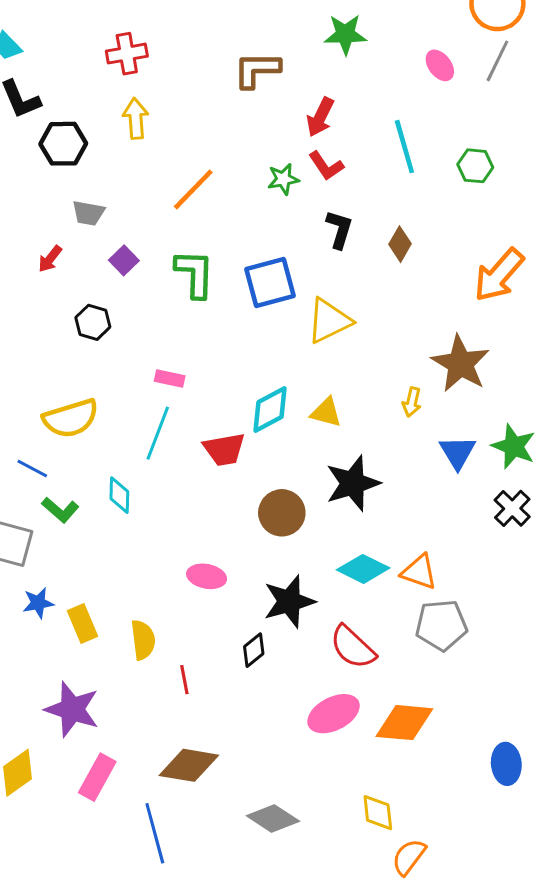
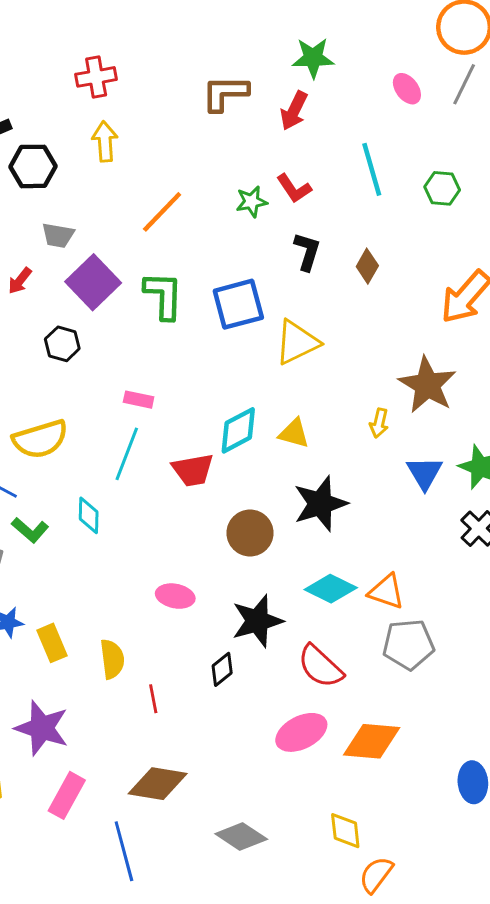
red arrow: (320, 117) -> (294, 111), moved
purple square: (124, 260) -> (93, 282), size x1.8

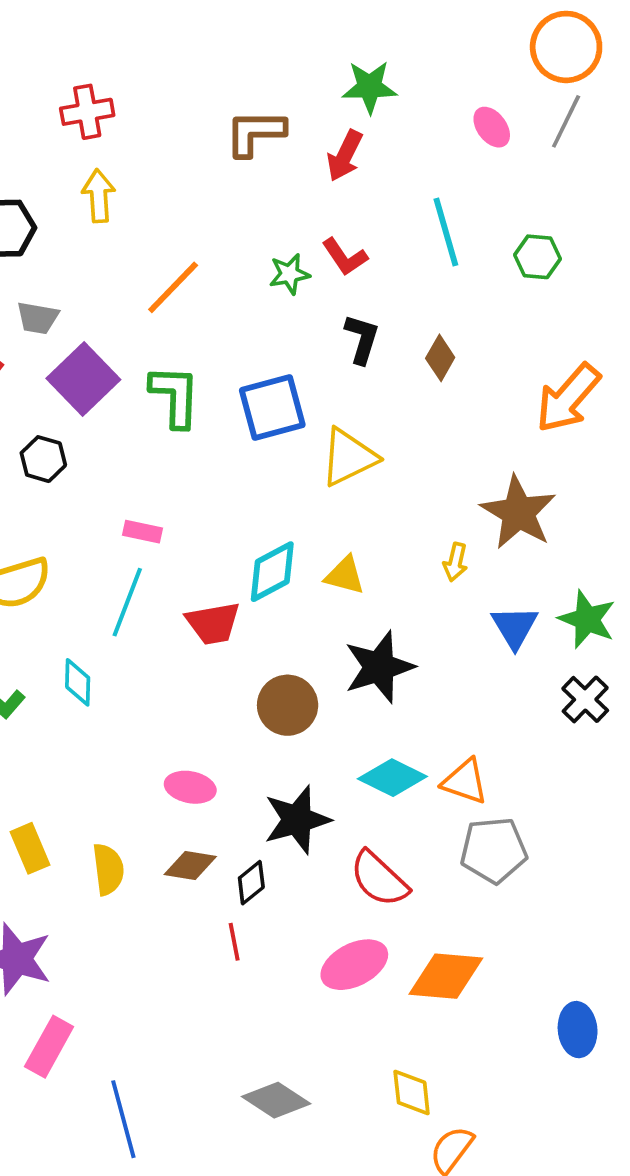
red line: (153, 699) -> (234, 942), moved
brown diamond: (158, 784) -> (190, 865), moved, size x0.7

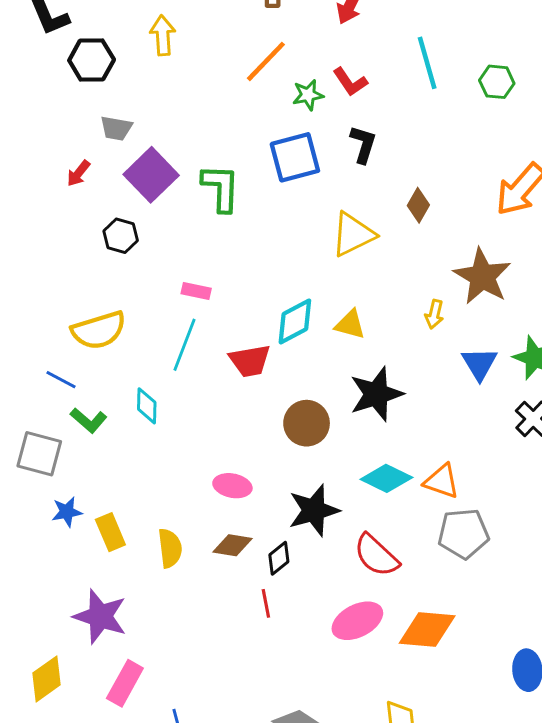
orange line: (173, 287) -> (266, 61), moved
brown diamond: (440, 358) -> (418, 205), moved
blue square: (272, 408) -> (295, 157), moved

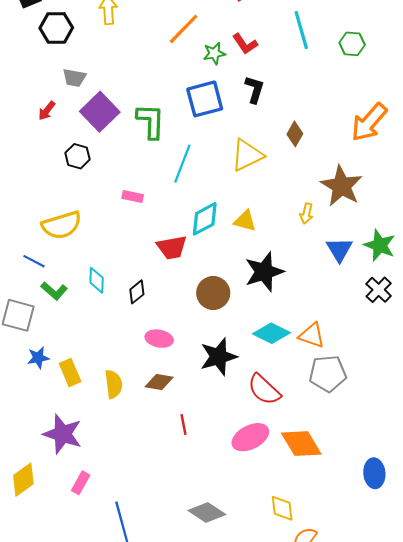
cyan line: (185, 345) -> (182, 164), moved
black diamond: (279, 558) -> (137, 292), moved
orange diamond: (427, 629) -> (301, 444), turned 54
pink rectangle: (125, 683) -> (81, 483), size x0.7

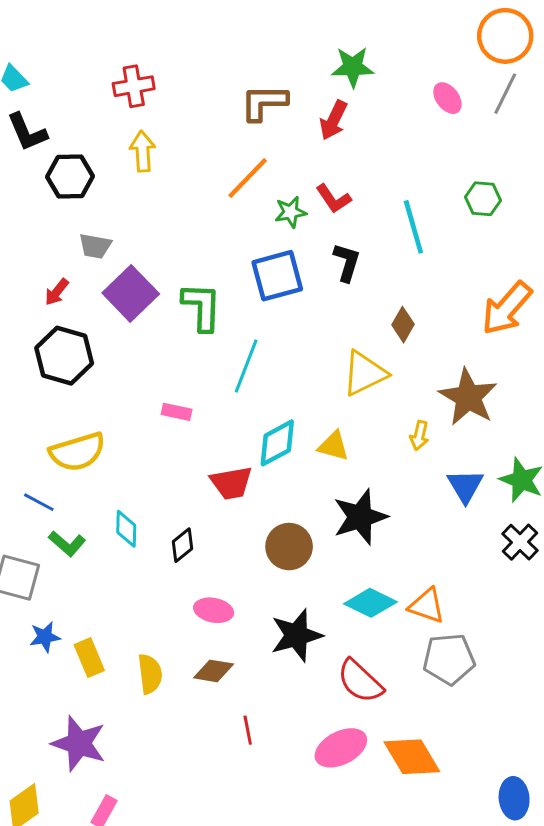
cyan line: (301, 30) -> (413, 227), moved
yellow triangle: (247, 155) -> (365, 373), moved
black hexagon: (77, 156) -> (64, 356), moved, size x1.6

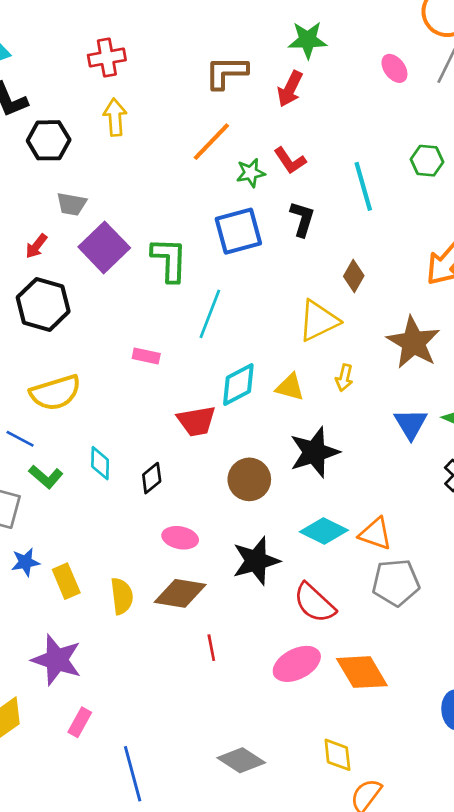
yellow arrow: (419, 436) -> (344, 378), moved
brown diamond: (214, 671) -> (180, 593), size x1.4

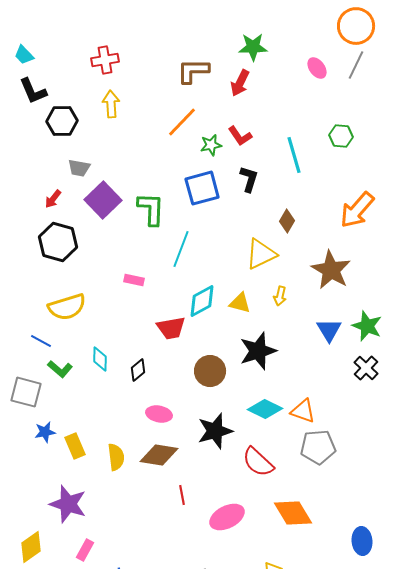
pink ellipse: (297, 664) -> (227, 517), moved

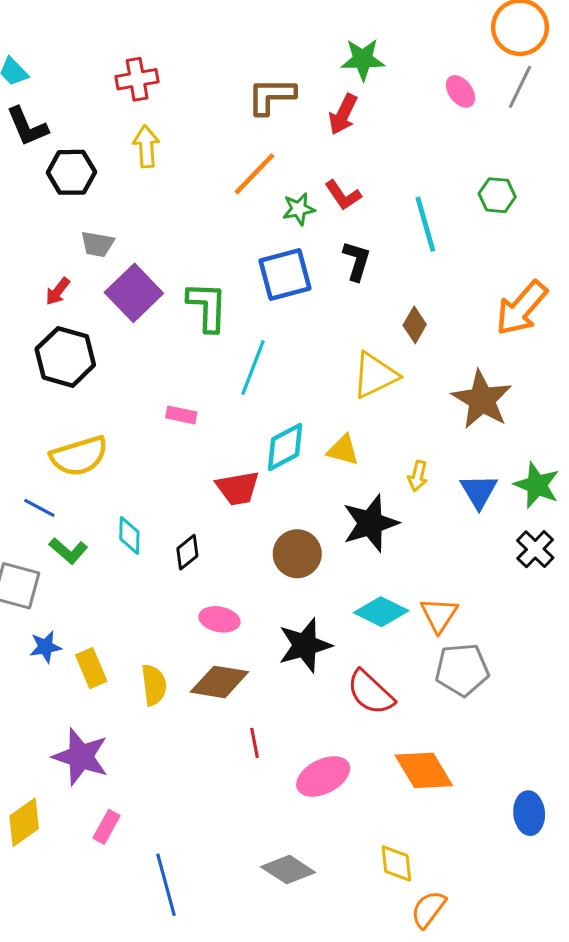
yellow arrow: (280, 296) -> (418, 476), moved
orange triangle: (303, 411) -> (439, 615), turned 44

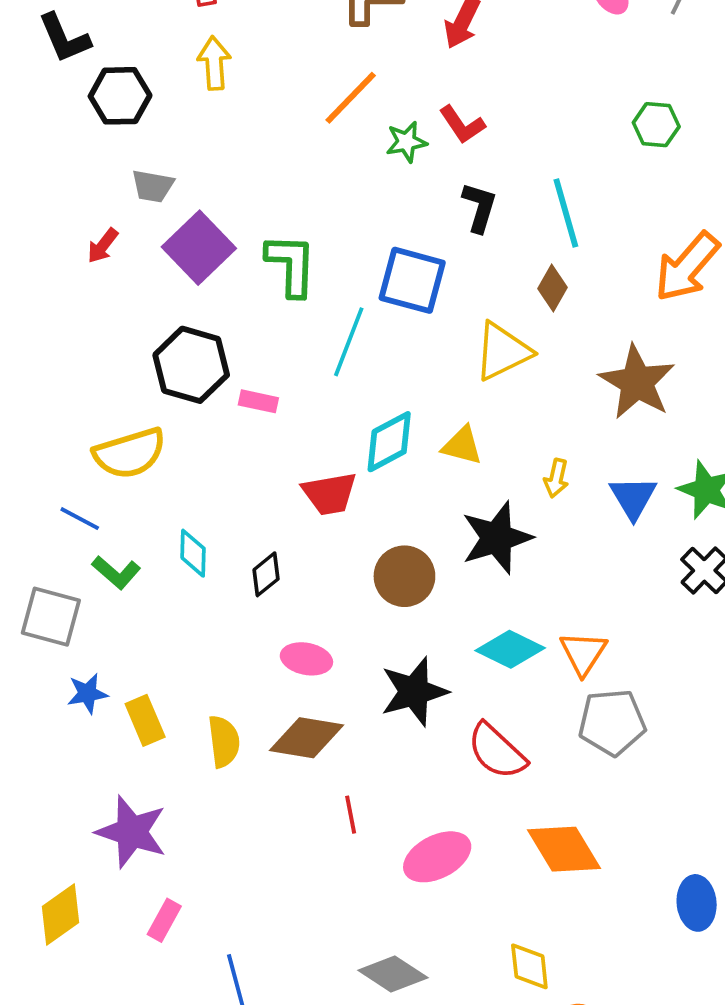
cyan line: (425, 224) -> (566, 213), moved
blue square: (285, 275) -> (412, 280), moved, turned 30
black hexagon: (65, 357) -> (191, 365), moved

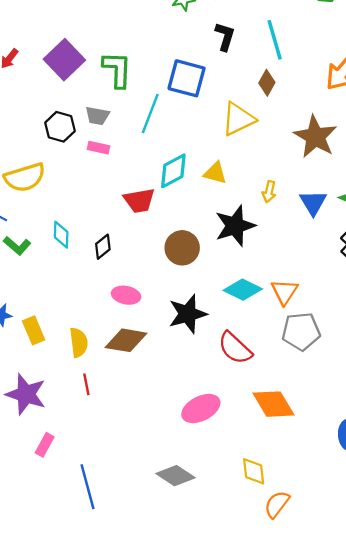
gray trapezoid: (153, 186) -> (97, 116), moved
black hexagon: (191, 365) -> (60, 127), size x0.7
red line: (351, 815) -> (86, 384), moved

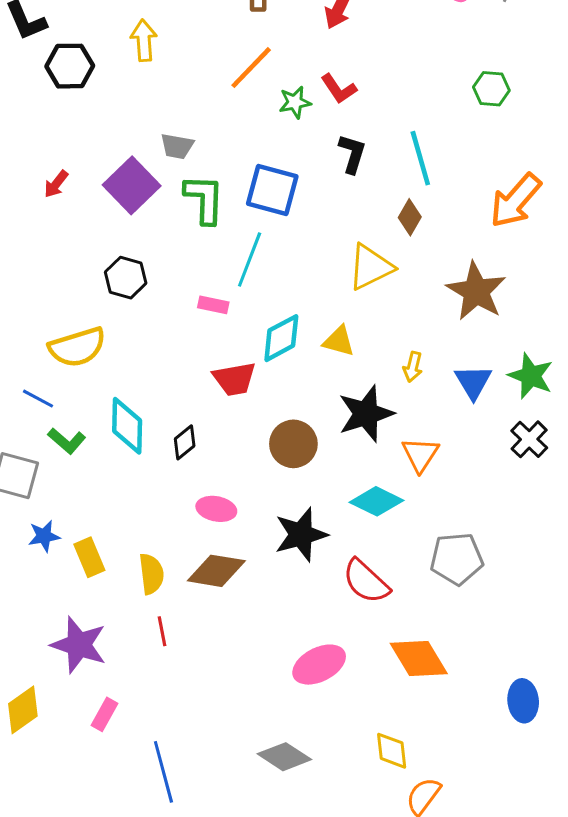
blue square: (187, 78) -> (272, 190), moved
gray trapezoid: (97, 116) -> (177, 146), moved
pink rectangle: (99, 148) -> (213, 305), moved
cyan diamond: (61, 235) -> (127, 426), size x1.5
orange triangle: (285, 292) -> (420, 454), moved

